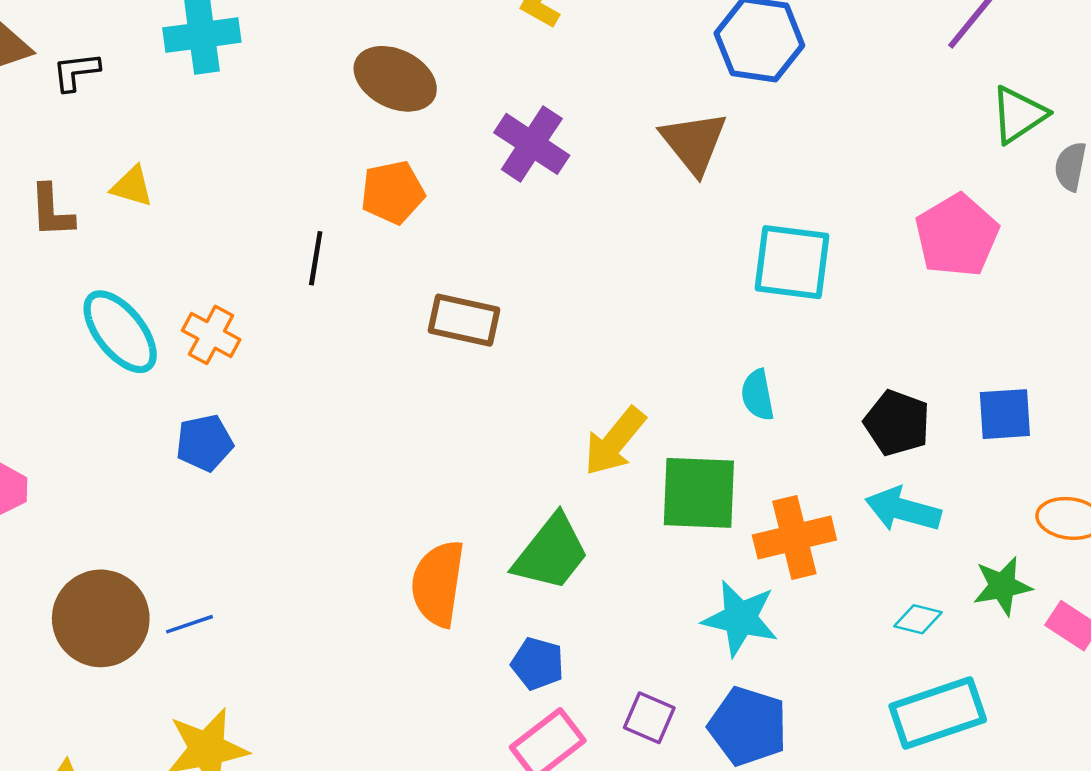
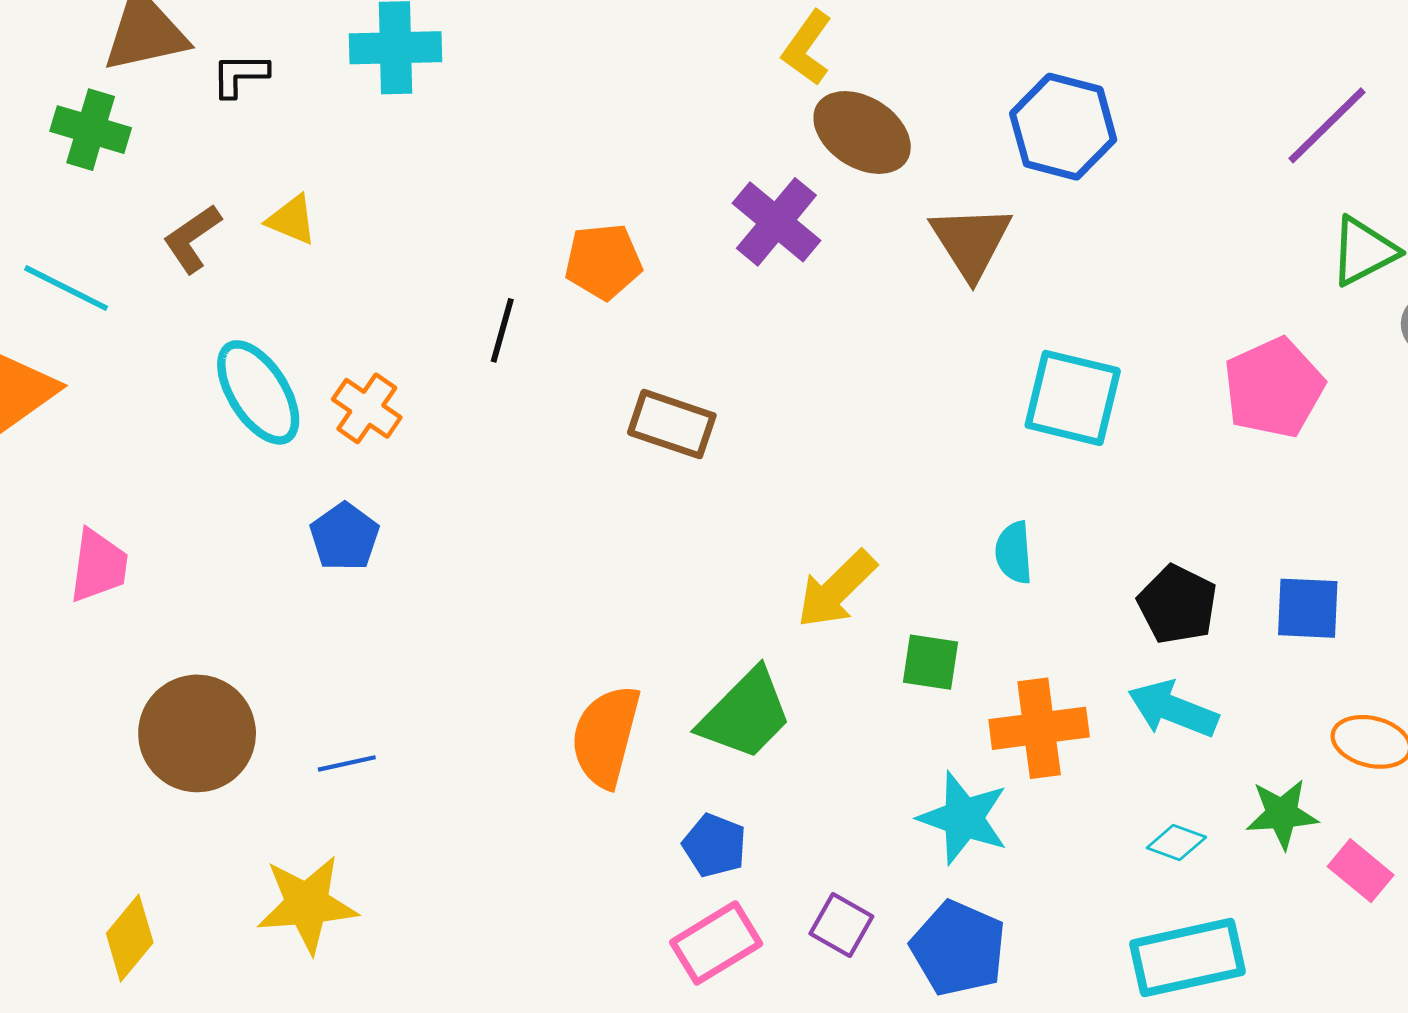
brown ellipse: (395, 79) -> (862, 132), moved
brown L-shape: (52, 211) -> (192, 239), turned 52
blue pentagon: (204, 443) -> (345, 537), turned -30
green square: (699, 493) -> (930, 662), size x0.6
blue line: (190, 624) -> (347, 763), moved

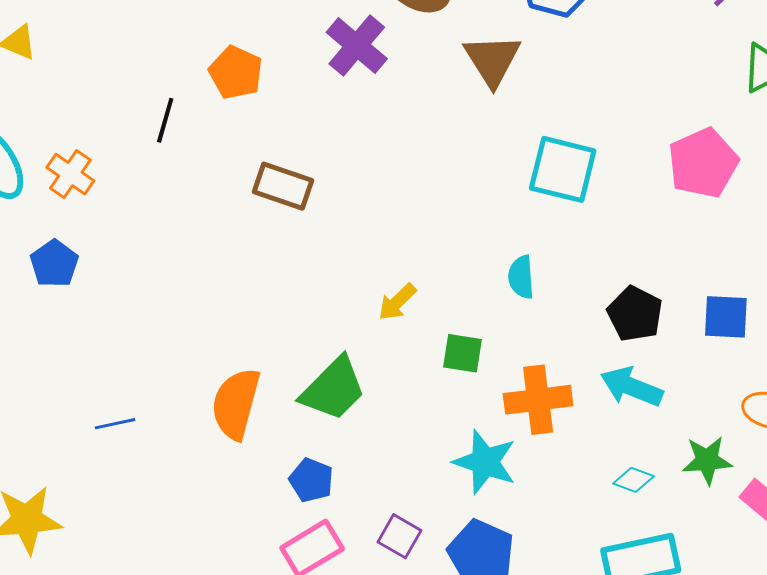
orange pentagon: (603, 261) -> (236, 73), turned 30
yellow arrow: (836, 589) -> (397, 302), size x0.7
blue line: (347, 763) -> (115, 424), moved

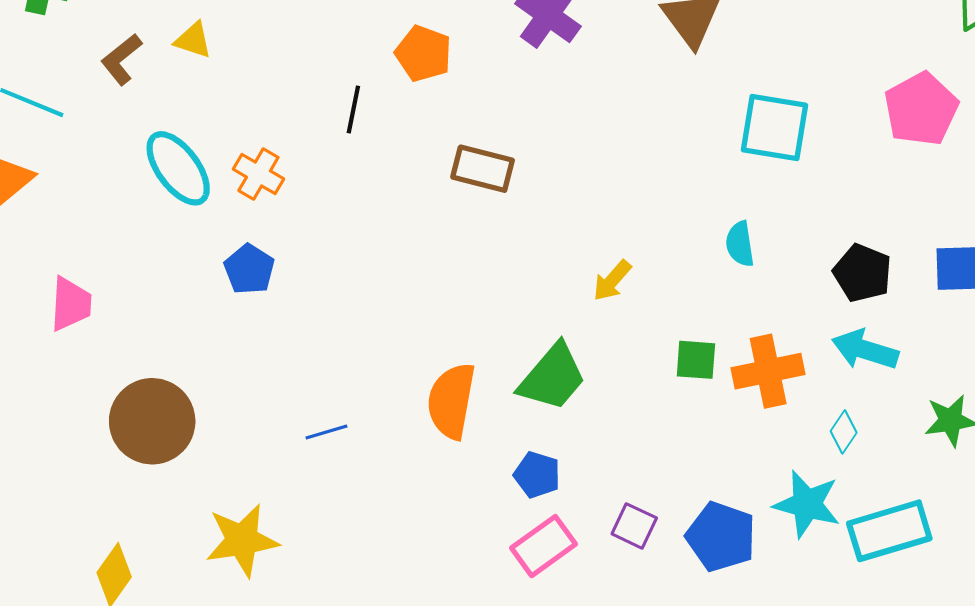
green square: (463, 353) -> (696, 360), moved
cyan star: (485, 462) -> (807, 504), moved
cyan diamond: (633, 480) -> (844, 432), moved, turned -72

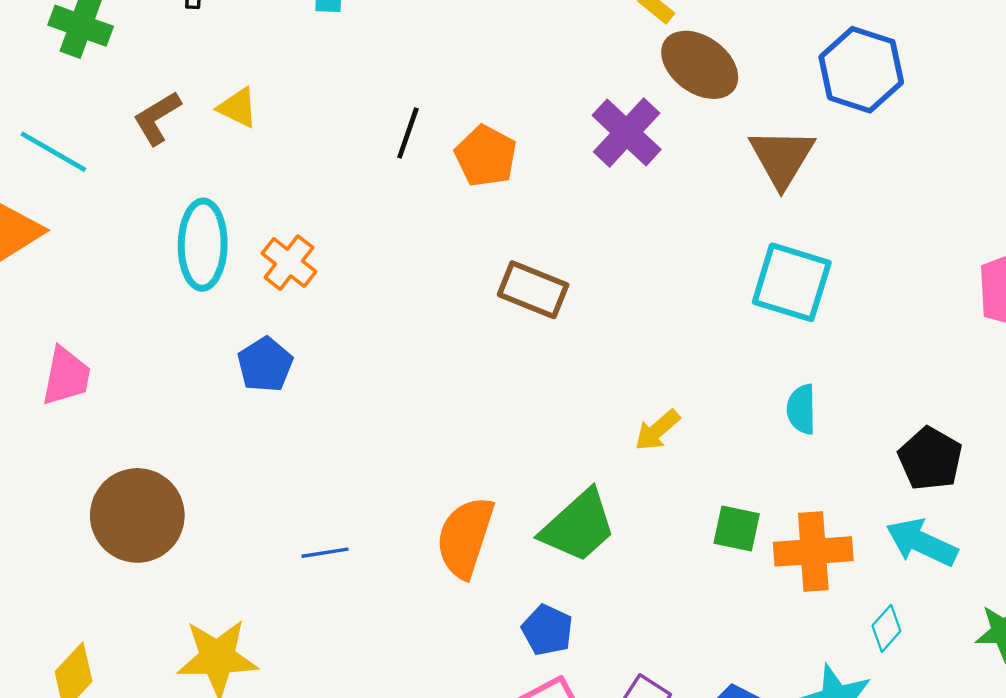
black line: (353, 109) -> (408, 133), moved
cyan square: (774, 128) -> (792, 282), moved
cyan ellipse: (178, 168) -> (203, 245), turned 30

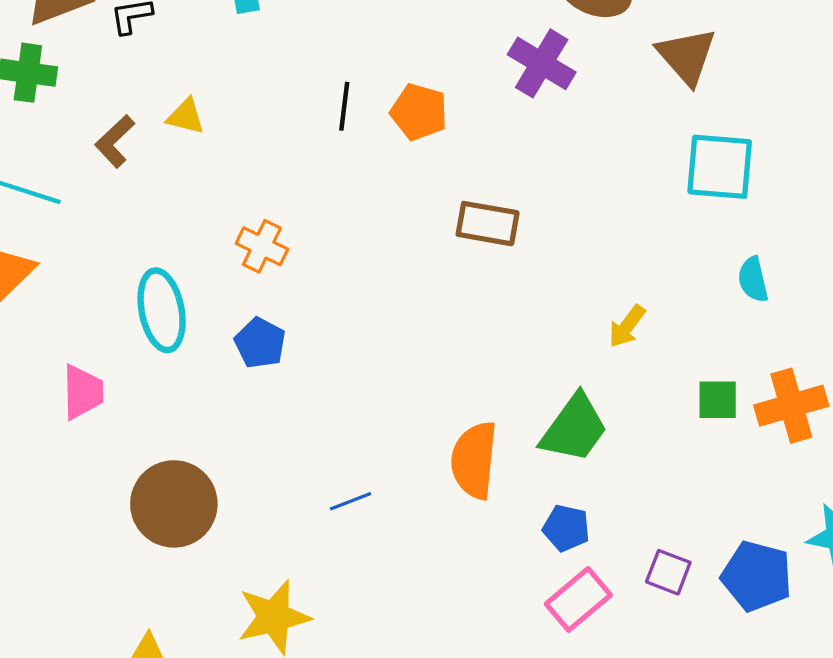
cyan ellipse: (203, 245) -> (162, 310), moved

